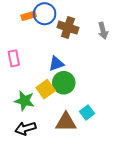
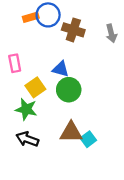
blue triangle: (56, 64) -> (61, 69), turned 35
yellow square: (46, 89) -> (35, 87), moved
cyan square: (87, 112) -> (88, 139), moved
black arrow: (25, 128) -> (27, 139), turned 36

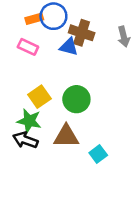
pink rectangle: (15, 63) -> (28, 47), moved, turned -54
blue triangle: (61, 69) -> (69, 47), moved
brown triangle: (71, 132) -> (66, 136), moved
black arrow: (27, 139) -> (25, 140), moved

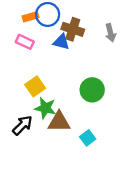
green circle: (76, 99) -> (92, 90), moved
green star: (29, 121) -> (45, 108), moved
black arrow: (25, 140) -> (22, 125), turned 115

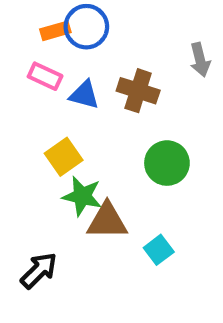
brown cross: (73, 29) -> (138, 91), moved
blue triangle: (61, 42) -> (84, 95), moved
black arrow: (22, 125) -> (39, 270), moved

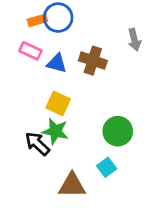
yellow square: (64, 157) -> (58, 103), moved, turned -30
green circle: (167, 163) -> (118, 131), moved
brown triangle: (107, 221) -> (72, 185), moved
black arrow: (39, 270) -> (37, 144), moved, turned -92

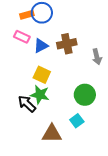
gray arrow: (134, 40) -> (97, 57), moved
brown cross: (93, 61) -> (67, 44), turned -30
blue triangle: (57, 63) -> (41, 46), turned -42

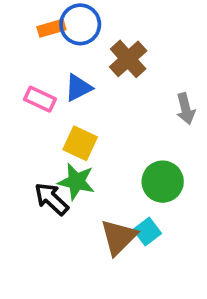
pink rectangle: (22, 37) -> (40, 99), moved
brown cross: (67, 44) -> (128, 59), moved, turned -30
brown triangle: (52, 134) -> (119, 237), moved, turned -45

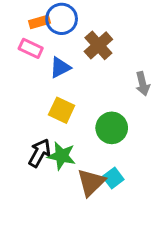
pink rectangle: (40, 99) -> (31, 48), moved
green star: (76, 182) -> (62, 156), moved
green circle: (163, 182) -> (112, 128), moved
black arrow: (51, 199) -> (39, 153), turned 76

